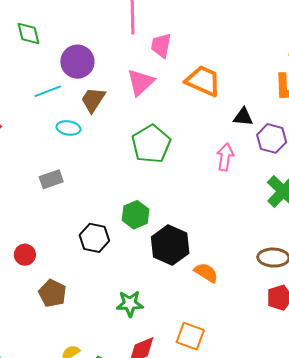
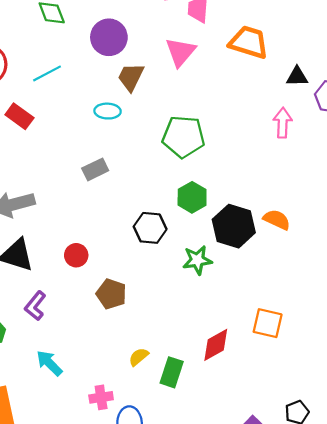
cyan line: (48, 91) -> (47, 73), moved
green pentagon: (151, 144) -> (183, 137), moved, turned -30
orange semicircle: (206, 273) -> (277, 220), moved
green star: (130, 304) -> (197, 260), moved

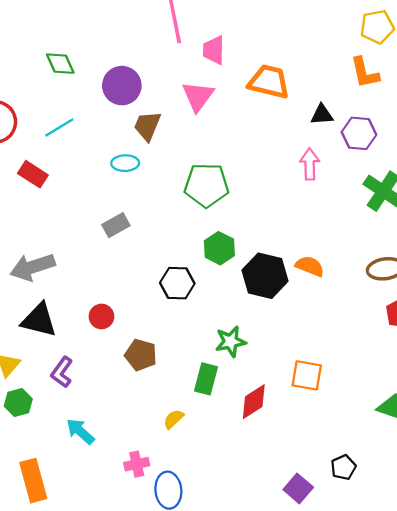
green star: (197, 260) -> (231, 342), moved
green rectangle: (172, 372) -> (206, 379), moved

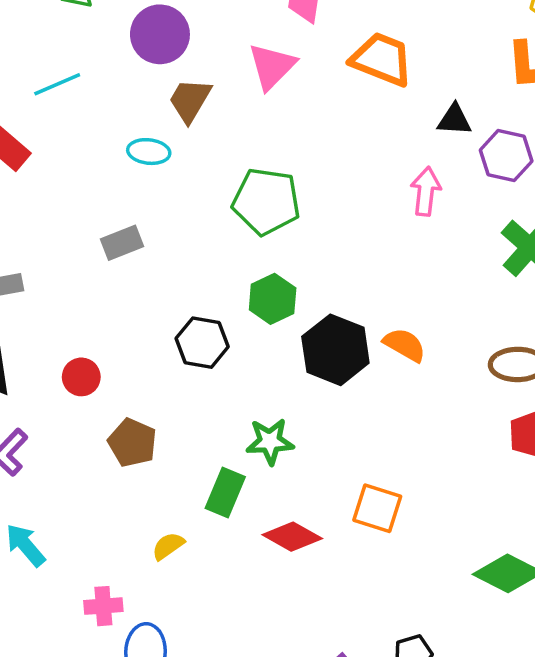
red diamond: (254, 402) -> (292, 537), turned 54

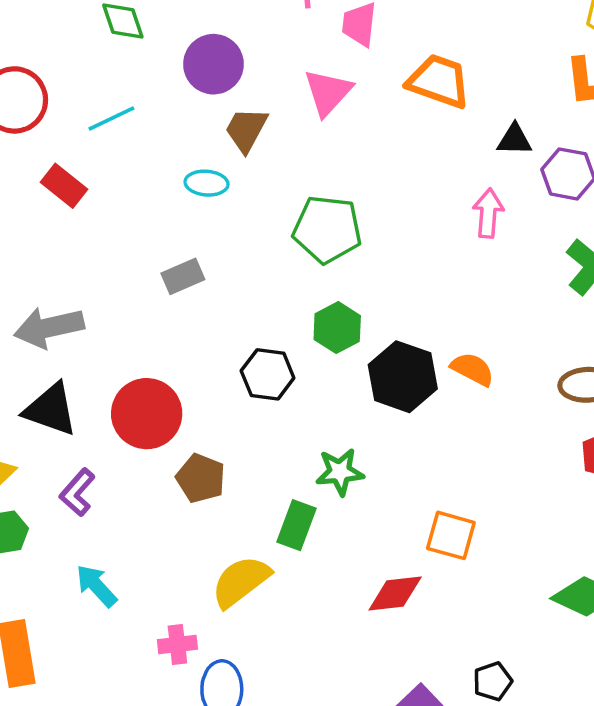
red circle: (81, 377) -> (147, 414), size x1.8
red diamond: (292, 537) -> (395, 593), moved, turned -34
yellow semicircle: (168, 546) -> (241, 581), size x1.8

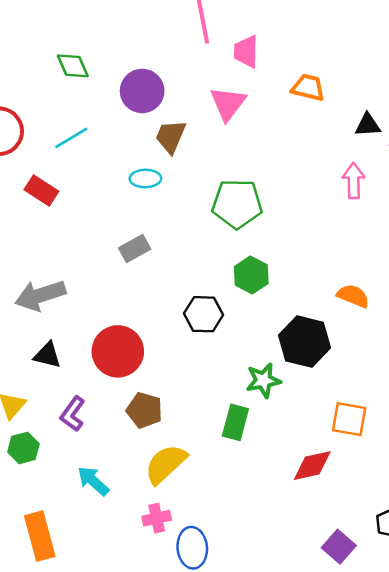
orange trapezoid: (439, 81) -> (308, 88), size x0.7
black hexagon: (403, 377) -> (304, 342), moved
black triangle: (51, 409) -> (47, 355), size x0.7
brown pentagon: (201, 478) -> (144, 410), moved
yellow semicircle: (241, 581) -> (166, 464), moved

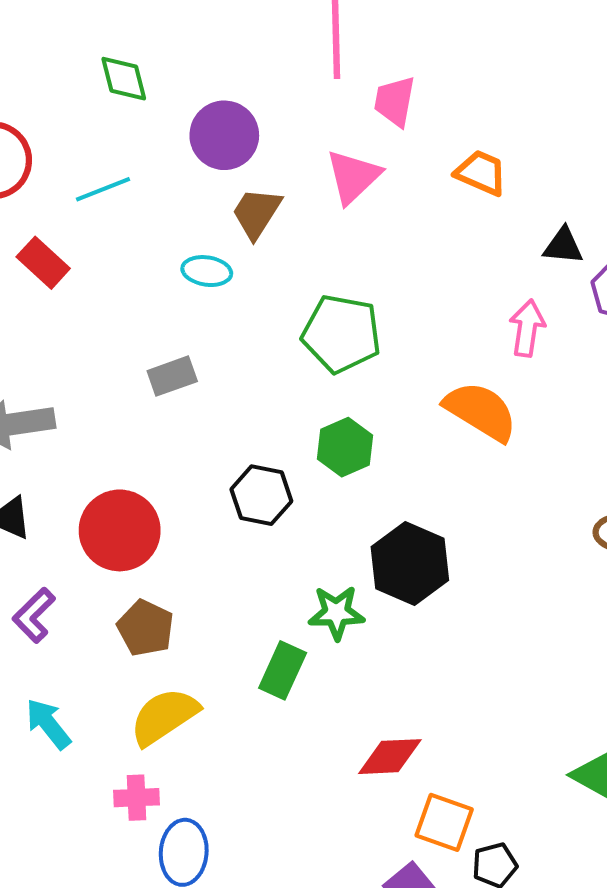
orange semicircle: (353, 296) -> (481, 411), moved, size x1.5
orange square: (349, 419) -> (444, 822), moved

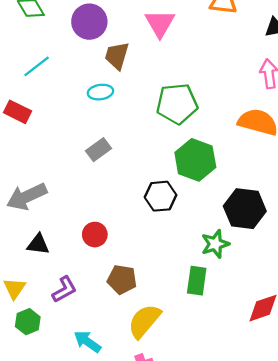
green hexagon: (345, 447) -> (195, 160), size x1.4
red circle: (120, 530) -> (95, 235), size x0.6
purple L-shape: (34, 615) -> (64, 289), turned -148

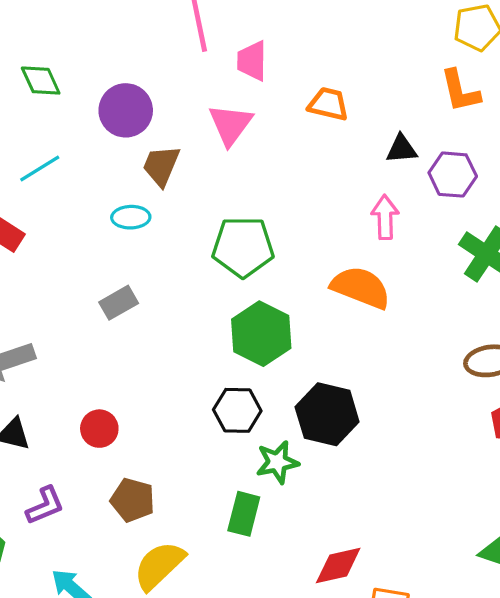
black hexagon: (161, 196) -> (237, 410), moved

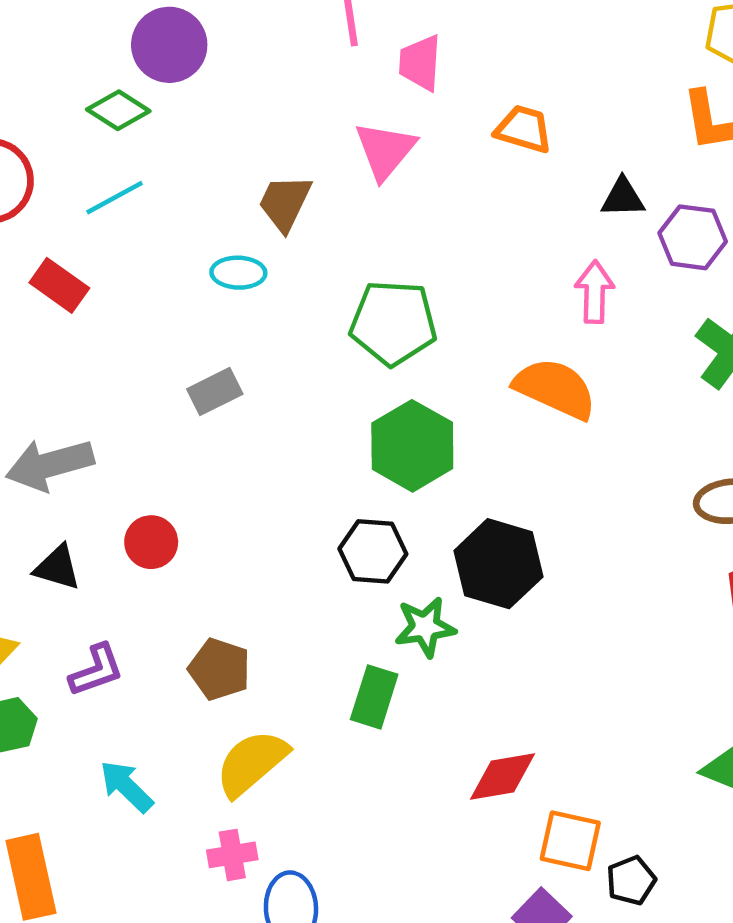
green diamond: (41, 81) -> (118, 110), moved, turned -36
purple circle: (126, 110) -> (169, 45), moved
red circle: (99, 429) -> (151, 542), moved

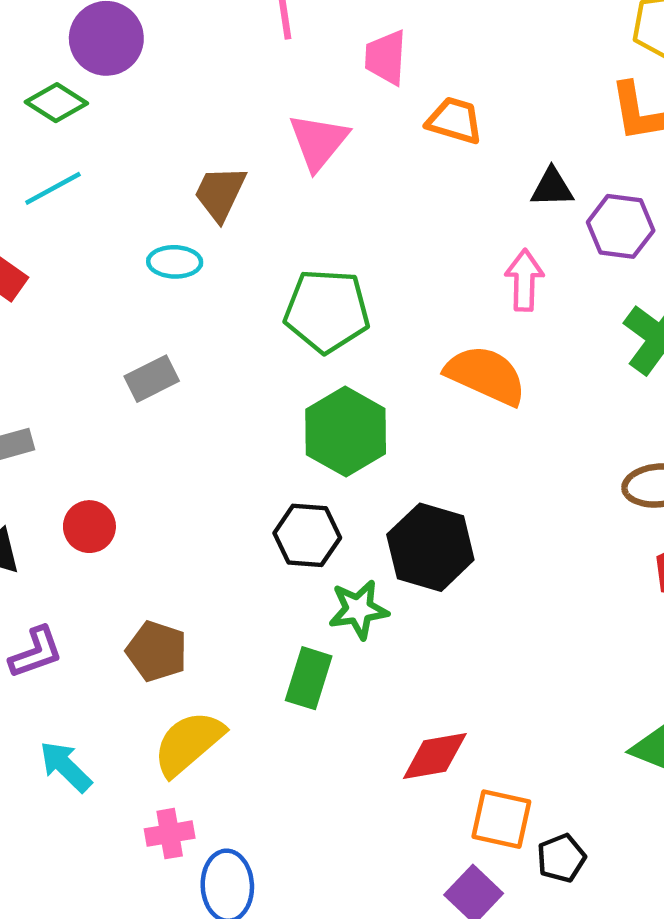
pink trapezoid: (420, 63) -> (386, 57), moved

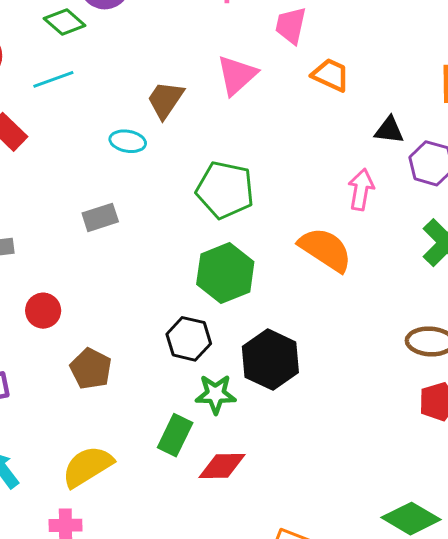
brown pentagon: (157, 651) -> (91, 369), moved
red diamond: (435, 756) -> (222, 466), moved

